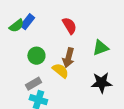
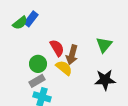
red semicircle: (69, 26) -> (57, 48), moved
green triangle: (100, 48) -> (104, 45), turned -30
green circle: (36, 56) -> (38, 64), moved

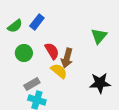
blue rectangle: (31, 19) -> (37, 22), moved
green triangle: (104, 45) -> (99, 36), moved
green circle: (38, 64) -> (24, 53), moved

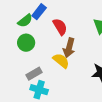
green semicircle: (15, 26) -> (25, 21), moved
red semicircle: (52, 51) -> (60, 27), moved

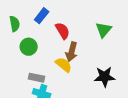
green semicircle: (25, 21) -> (15, 24), moved, turned -63
gray rectangle: (34, 74) -> (37, 78), turned 42

